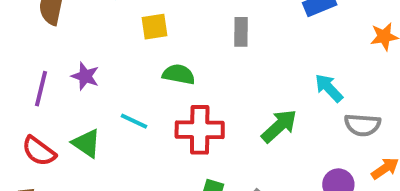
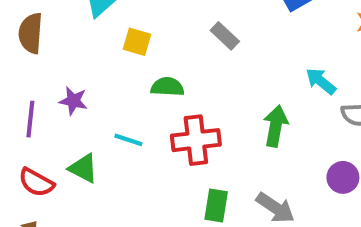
yellow square: (155, 27) -> (137, 42), turned 32
gray rectangle: (241, 32) -> (225, 36), turned -40
green arrow: (279, 126) -> (276, 126), turned -30

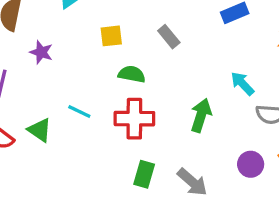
yellow square: (137, 42) -> (111, 36), moved, turned -30
green semicircle: (167, 87) -> (132, 74), moved
purple star: (73, 101) -> (41, 52), moved

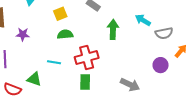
green semicircle: (132, 74) -> (65, 34), moved
green arrow: (201, 115) -> (113, 29), moved
green rectangle: (144, 174) -> (85, 82), moved

